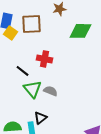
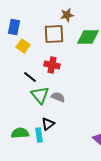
brown square: (32, 24) -> (54, 34), moved
yellow square: (11, 33) -> (23, 46), moved

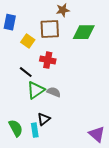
yellow square: (23, 46) -> (28, 41), moved
green triangle: (40, 95) -> (36, 90), turned 36
green semicircle: (20, 133) -> (16, 128), turned 66

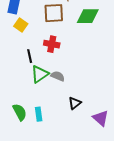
yellow square: (28, 41) -> (21, 25), moved
black line: (26, 72) -> (30, 56), turned 40
black triangle: (44, 119) -> (75, 103), moved

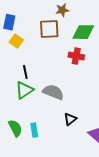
red cross: (52, 44) -> (76, 56), moved
green triangle: (40, 74) -> (24, 90), moved
gray semicircle: (58, 76) -> (53, 92), size x1.5

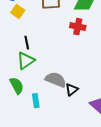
gray semicircle: (53, 92) -> (56, 80), moved
green semicircle: (15, 128) -> (17, 86), moved

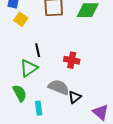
red cross: (78, 27) -> (72, 60), moved
black line: (27, 43) -> (38, 50), moved

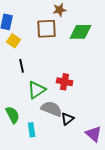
black line: (38, 50) -> (22, 66), moved
green triangle: (29, 68) -> (37, 90), moved

